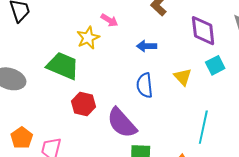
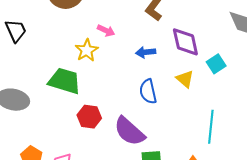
purple diamond: (203, 31) -> (185, 42), moved

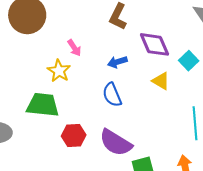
pink arrow: (106, 31) -> (74, 48), turned 42
blue semicircle: (148, 91) -> (112, 95), moved

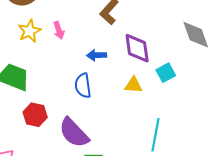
yellow star: (59, 71) -> (29, 31), moved
yellow triangle: (161, 81) -> (134, 85), turned -42

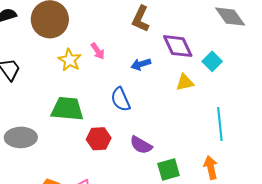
blue semicircle: (83, 86) -> (121, 99), moved
purple semicircle: (74, 133) -> (141, 145), size x0.7

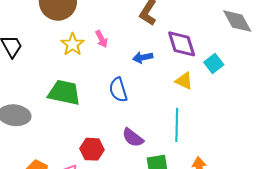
yellow triangle: (185, 82) -> (184, 81), turned 30
cyan line: (220, 124) -> (177, 125), moved
red hexagon: (99, 139) -> (92, 149), moved

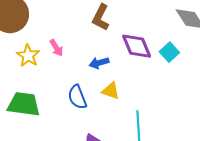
cyan square: (214, 63) -> (169, 52), moved
yellow triangle: (184, 81) -> (111, 91), moved

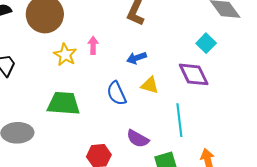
purple diamond: (137, 46) -> (194, 74), moved
pink arrow: (56, 48) -> (93, 45), turned -144

